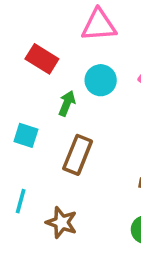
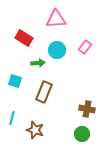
green arrow: (67, 103) -> (38, 63), turned 64

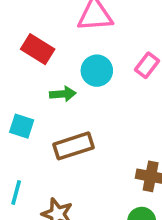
brown rectangle: (44, 92) -> (74, 146), turned 50

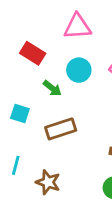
green arrow: (63, 94) -> (52, 88), turned 42

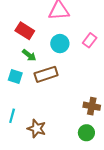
green arrow: (52, 88) -> (29, 55), moved
brown rectangle: (61, 129) -> (46, 74), moved

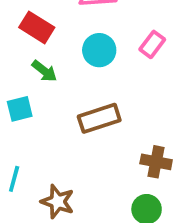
brown rectangle: (46, 74) -> (99, 118), moved
cyan square: (15, 76) -> (20, 109), turned -32

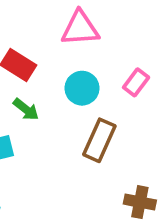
brown rectangle: (99, 118) -> (99, 140), moved, turned -48

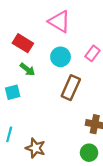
pink triangle: (80, 28) -> (59, 21), turned 35

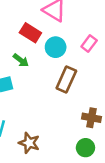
red rectangle: (23, 43) -> (30, 33), moved

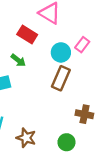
cyan circle: (56, 47) -> (61, 52), moved
green circle: (85, 148) -> (66, 142), moved

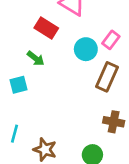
brown rectangle: (61, 78) -> (107, 77), moved

